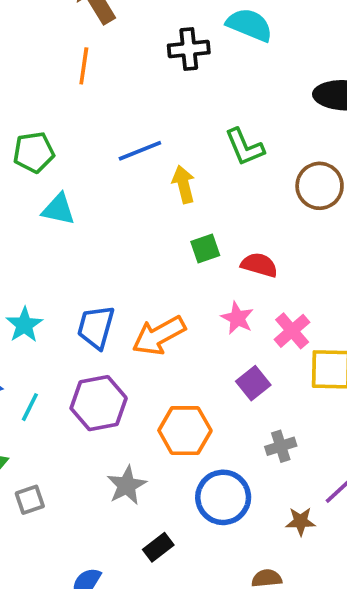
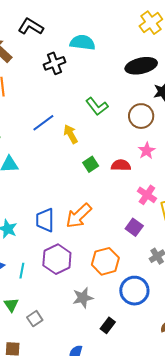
pink star: (237, 318) -> (147, 151), moved, turned 30
gray star: (127, 485) -> (83, 298), turned 30

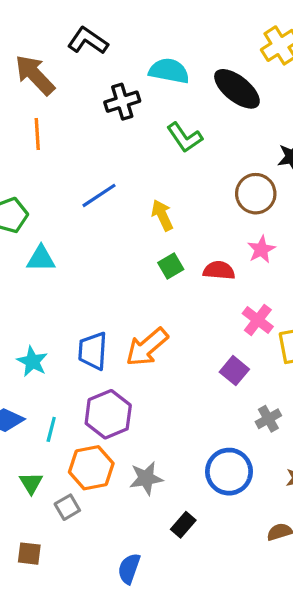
black ellipse: (141, 66) -> (237, 89), moved, turned 48
green L-shape: (97, 106) -> (185, 137), moved
yellow arrow: (71, 134) -> (162, 215), moved
orange hexagon: (105, 261) -> (91, 468), moved

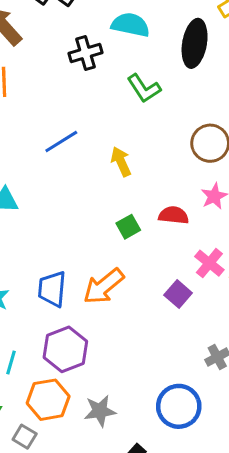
black ellipse: (237, 89) -> (195, 43), turned 60
green square: (171, 266) -> (128, 227), moved
purple square: (234, 371) -> (178, 294), moved
gray square: (67, 507) -> (25, 437), turned -30

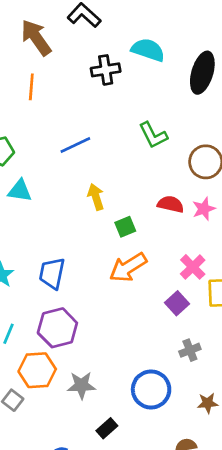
green L-shape: (144, 88) -> (153, 135), moved
yellow arrow: (121, 162) -> (96, 197), moved
red semicircle: (174, 215) -> (171, 204), moved
orange arrow: (104, 286) -> (128, 267), moved
purple square: (178, 294) -> (177, 303), moved

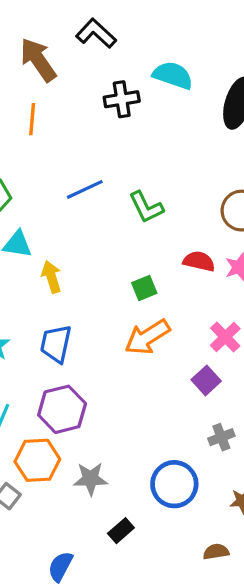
green L-shape: (153, 135) -> (146, 207), moved
yellow arrow: (96, 197) -> (51, 277), moved

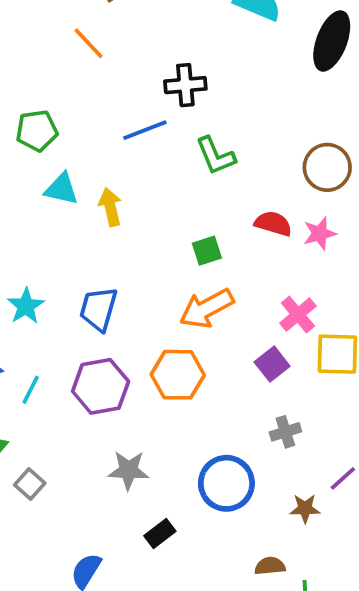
black cross: (122, 99) -> (185, 85), moved
orange line: (32, 119) -> (89, 43), turned -52
yellow arrow: (51, 277) -> (110, 207), moved
orange hexagon: (37, 460) -> (178, 375), moved

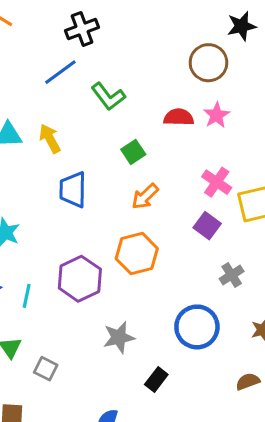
green L-shape: (216, 156) -> (108, 97), moved
orange arrow: (207, 308) -> (145, 196), size x0.7
blue trapezoid: (99, 309) -> (73, 190), moved

